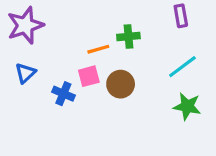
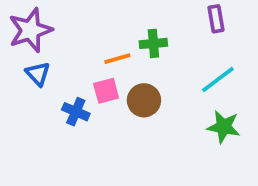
blue triangle: (25, 73) -> (38, 74), moved, turned -30

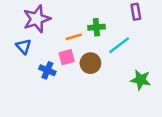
purple star: (30, 30) -> (37, 19), moved
cyan line: (218, 79) -> (119, 45), moved

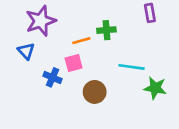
cyan line: (119, 45) -> (131, 67), moved, turned 45
brown circle: (90, 63) -> (95, 92), moved

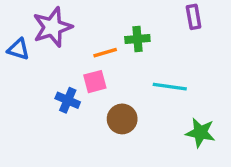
blue triangle: (26, 51) -> (18, 49), moved, turned -30
green star: (155, 88) -> (200, 133), moved

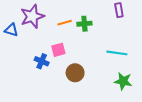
orange line: (105, 53) -> (65, 23), moved
cyan line: (170, 87) -> (117, 53), moved

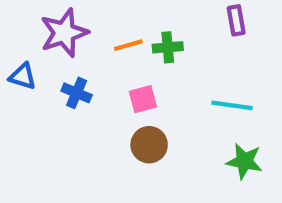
blue triangle: (11, 30) -> (23, 76), moved
pink square: (58, 50) -> (143, 99), moved
blue cross: (42, 61) -> (77, 93), moved

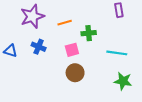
green cross: (168, 47) -> (89, 33), moved
blue triangle: (23, 76) -> (10, 51), moved

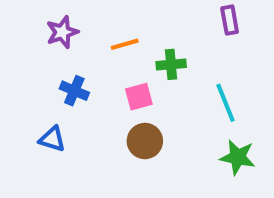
purple star: (32, 16) -> (62, 32), size x0.7
blue triangle: (10, 51) -> (52, 139), moved
cyan line: (117, 53) -> (225, 103), turned 60

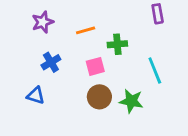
blue cross: (74, 91) -> (51, 62), turned 36
green star: (238, 157) -> (131, 101), moved

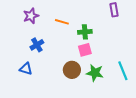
orange line: (86, 30) -> (62, 22), turned 32
pink square: (95, 66) -> (85, 50), moved
cyan line: (155, 71) -> (123, 71), moved

